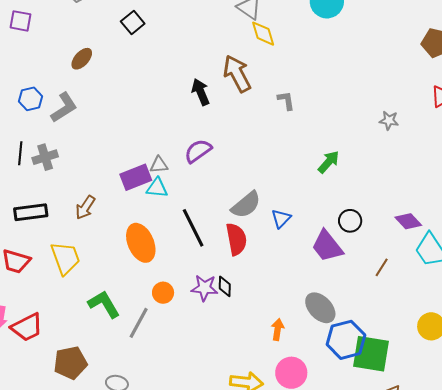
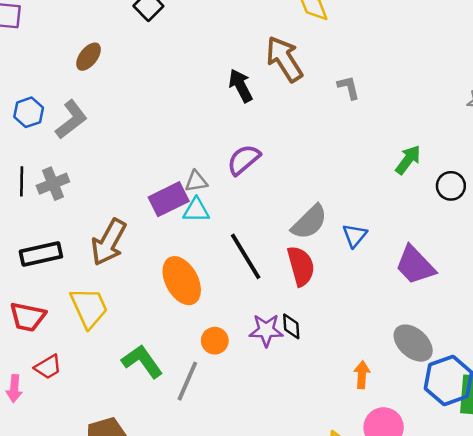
brown arrow: (85, 207) -> (109, 242), size x1.5
black circle: (350, 221) -> (451, 186), moved
red trapezoid: (27, 327) -> (48, 367), moved, size x0.7

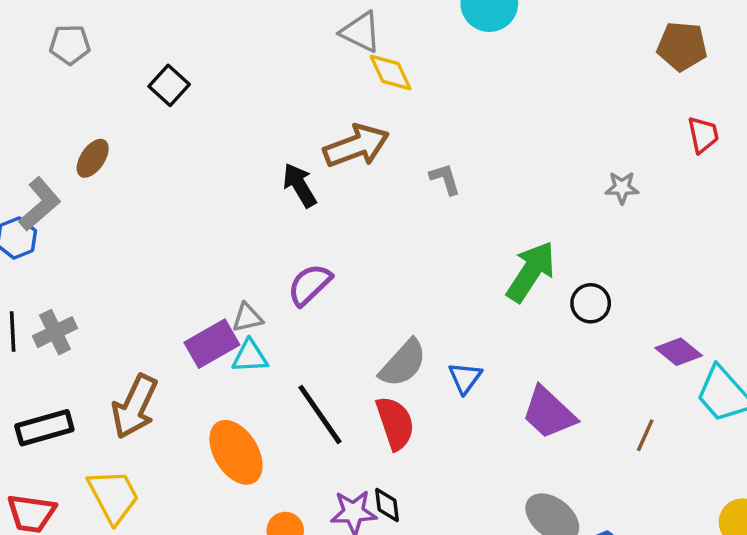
brown arrow: (284, 59) -> (356, 146), turned 105
gray L-shape: (71, 119) -> (40, 204), moved
green arrow: (408, 160) -> (531, 272), size x1.5

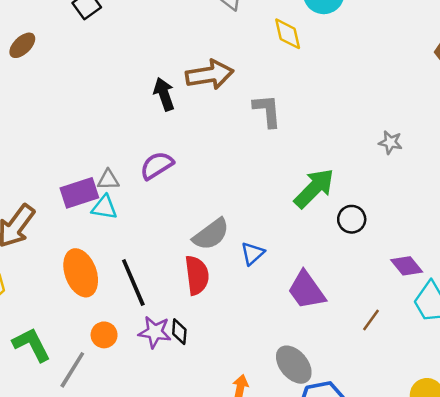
yellow diamond: (390, 72) -> (288, 34), moved
gray L-shape: (445, 179) -> (267, 111), size x1.4
black line: (320, 415) -> (133, 282), moved

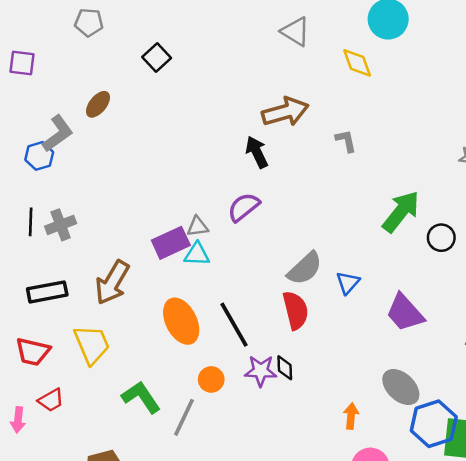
black arrow: (164, 94) -> (257, 152), moved
gray L-shape: (267, 111) -> (346, 141), size x0.7

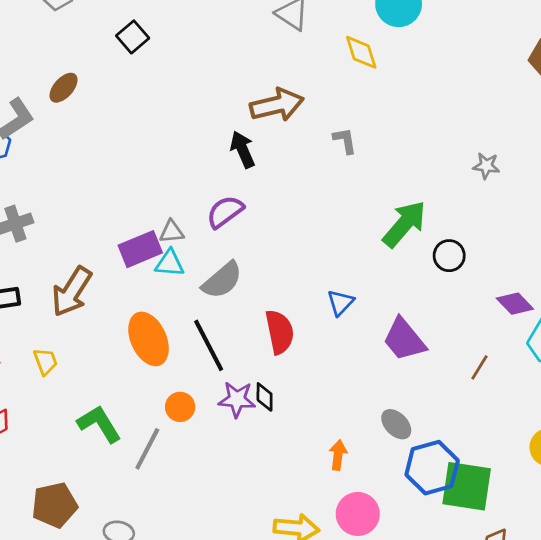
gray semicircle: (305, 268) -> (222, 280), moved
yellow trapezoid: (92, 345) -> (45, 362), size x0.6
gray ellipse: (401, 387) -> (396, 424), size x0.7

